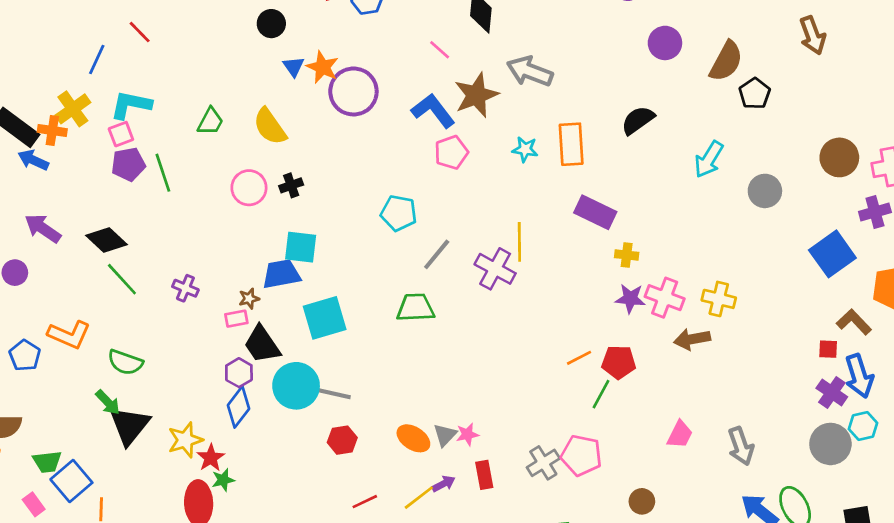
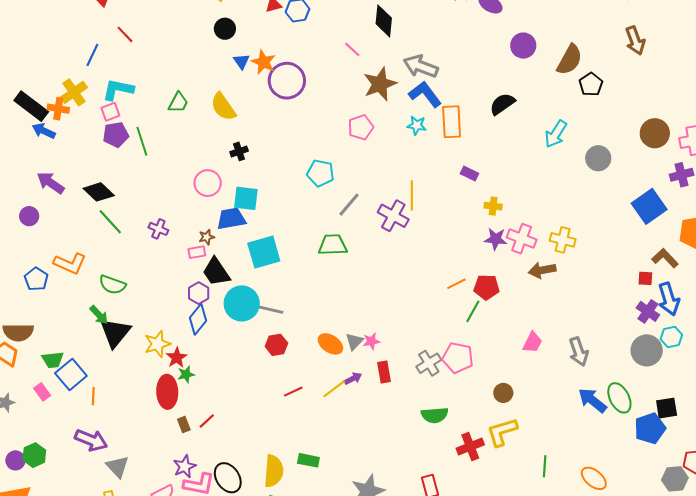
blue L-shape: (433, 111) -> (425, 94), moved
pink circle: (249, 188) -> (208, 183), moved
purple rectangle: (595, 212) -> (469, 173), size x0.6

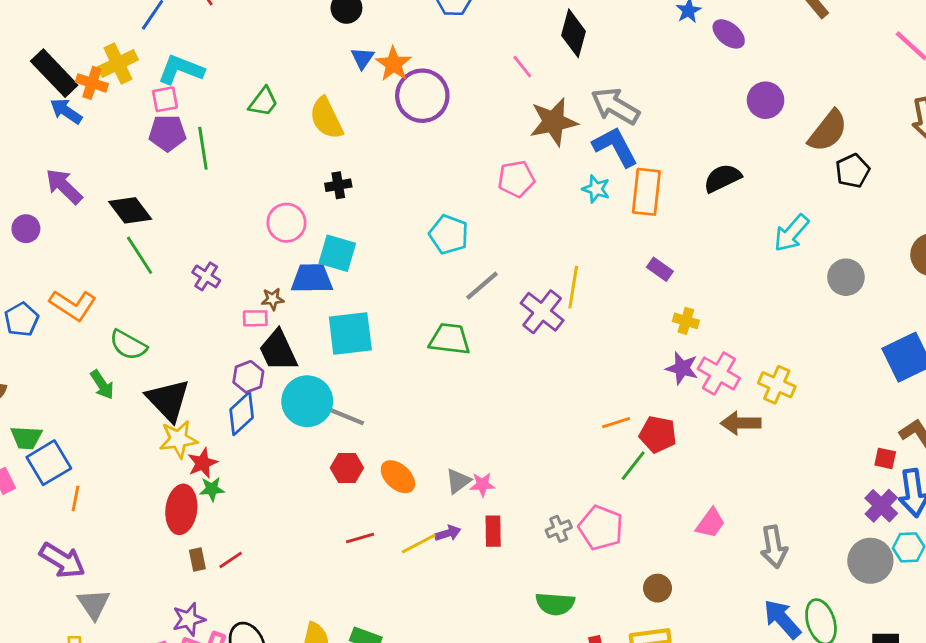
black triangle: (115, 333) -> (168, 400), moved, turned -32
orange ellipse: (330, 344) -> (398, 477), moved
gray cross: (429, 363) -> (559, 529), size x0.7

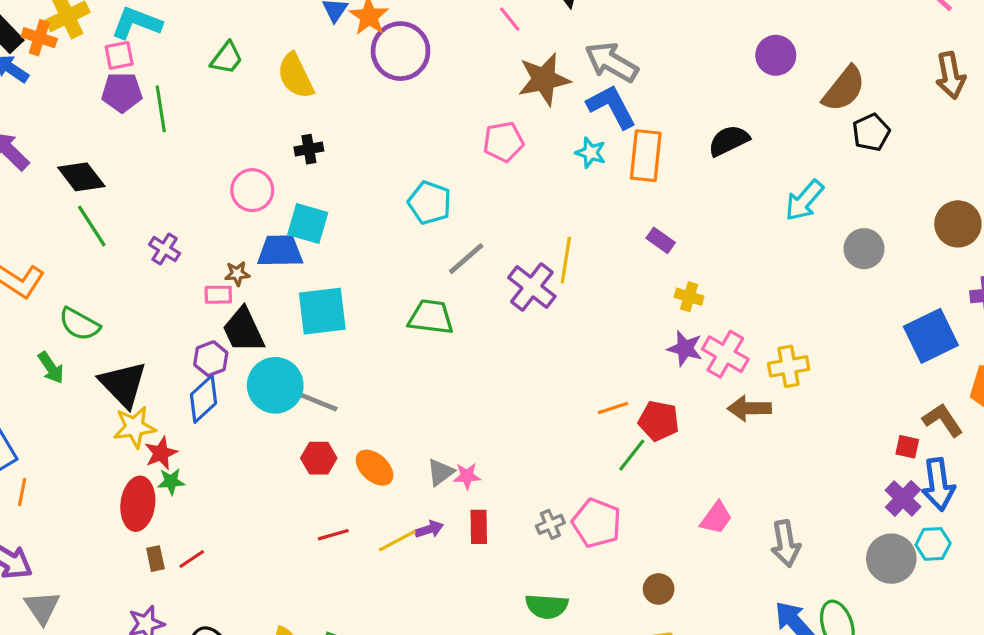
yellow cross: (777, 385) -> (789, 366), turned -33

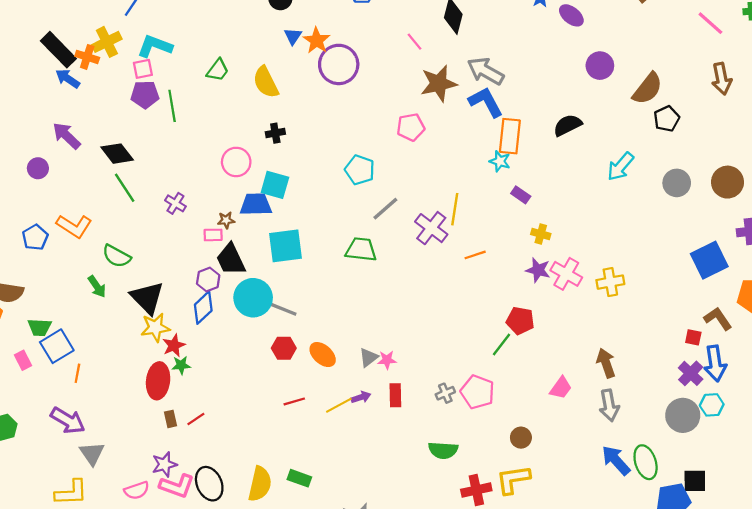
cyan star: (591, 153) -> (500, 161), moved
gray circle: (864, 249) -> (677, 183), moved
orange line: (613, 408) -> (475, 255), moved
brown arrow: (749, 408) -> (606, 363), moved, turned 72

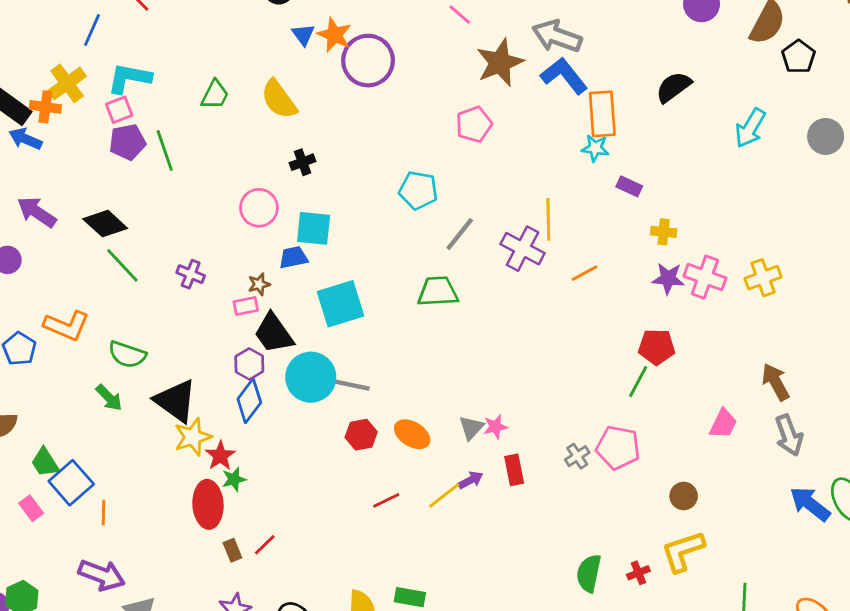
blue trapezoid: (256, 204) -> (293, 257), size x0.7
green trapezoid: (40, 327) -> (45, 462), turned 65
green semicircle: (443, 450) -> (589, 573), moved, turned 108
red cross: (476, 490) -> (638, 573), size x0.6

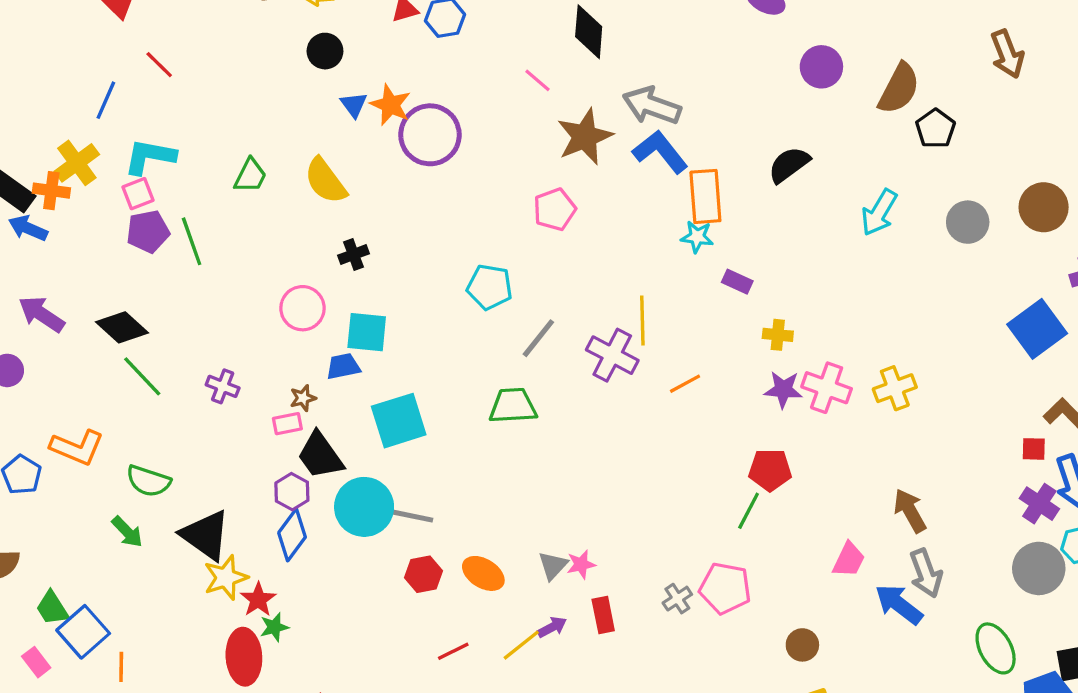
blue arrow: (810, 504) -> (899, 604), moved

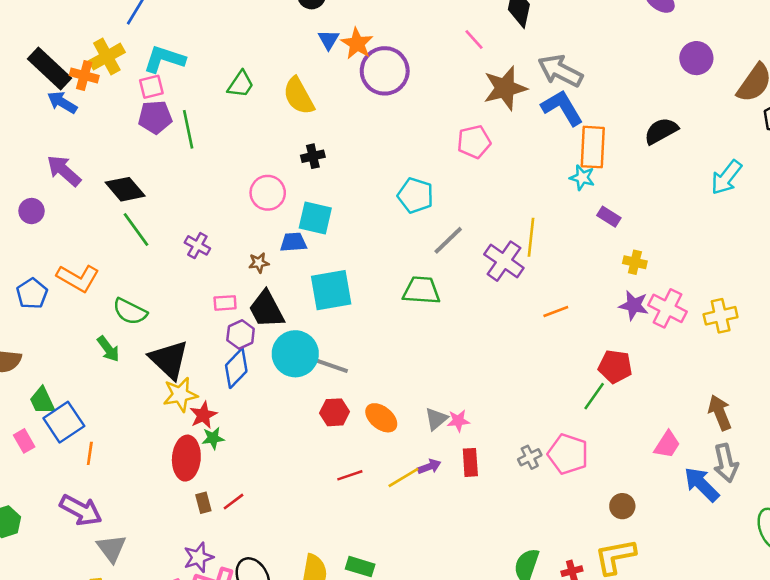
orange line: (685, 384) -> (556, 312), moved
pink rectangle: (287, 424) -> (225, 303), moved

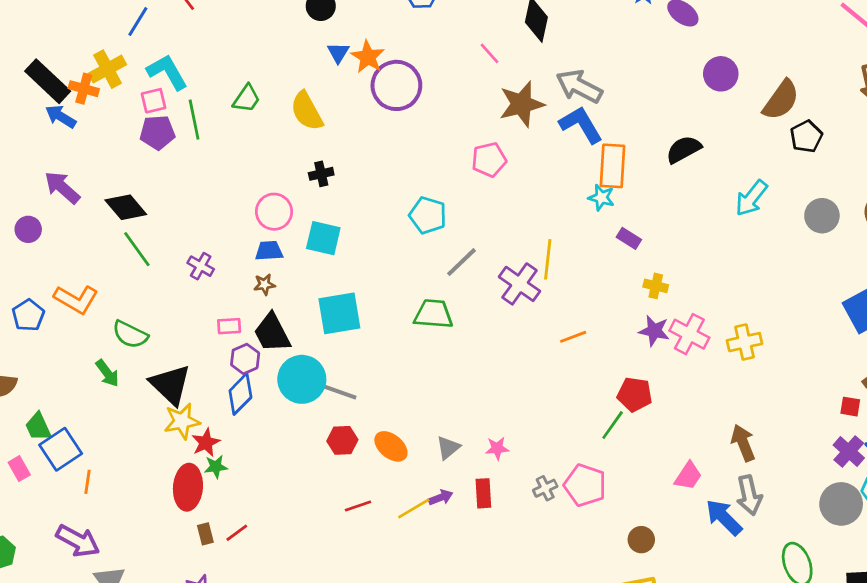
cyan L-shape: (164, 59) -> (167, 72), turned 42
green line: (188, 129) -> (194, 120), moved
blue trapezoid: (293, 242) -> (269, 251), moved
pink star: (458, 421) -> (497, 448), moved

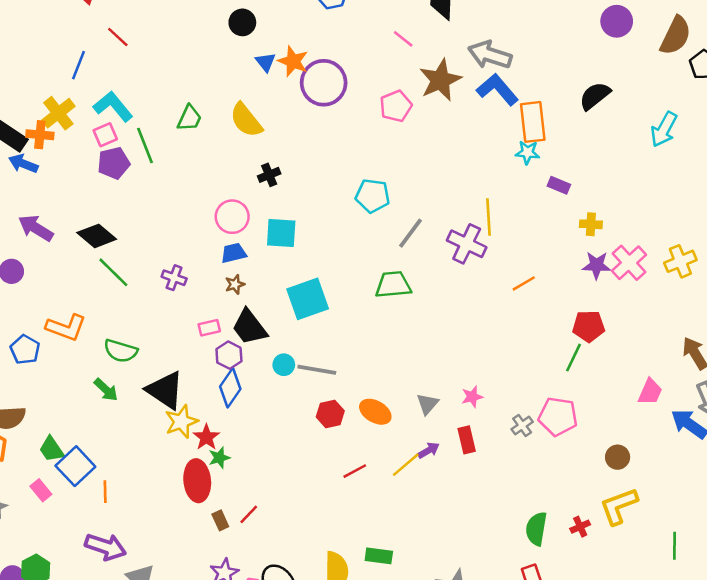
pink pentagon: (489, 160) -> (396, 106), moved
pink cross: (689, 334) -> (629, 263), turned 30
cyan circle: (302, 379) -> (284, 365), size x0.5

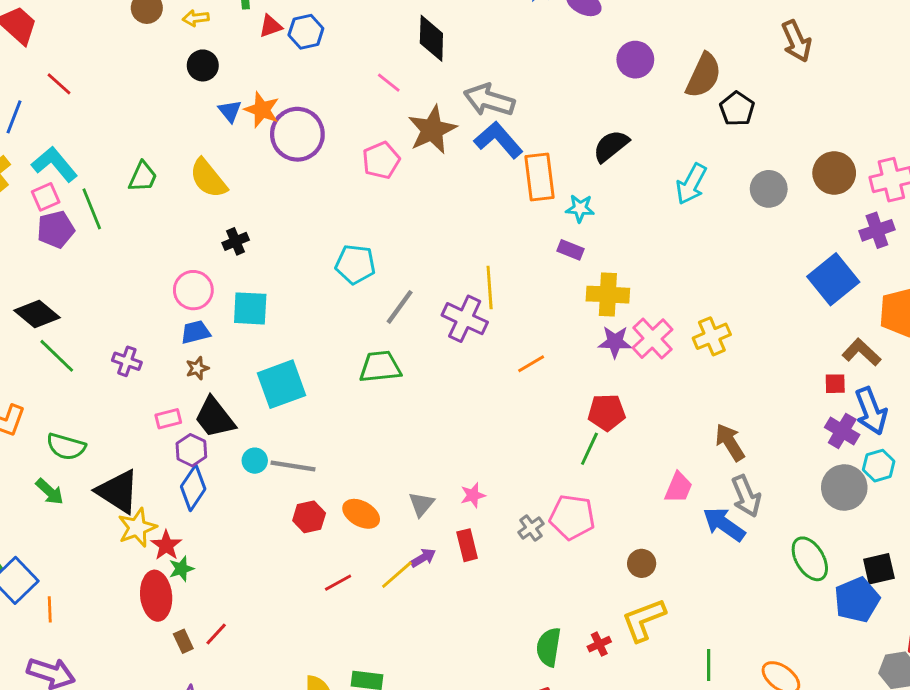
cyan star: (527, 152) -> (580, 208), moved
yellow cross: (591, 224) -> (608, 295), size x1.6

